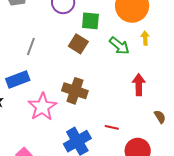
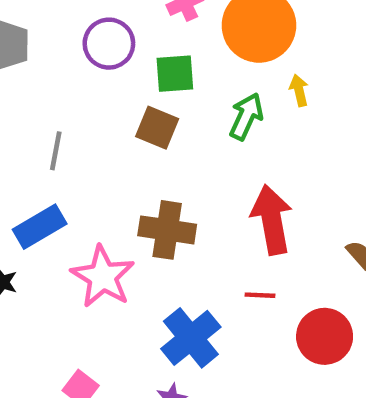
green arrow: (119, 46) -> (246, 116), turned -95
red arrow: (139, 85) -> (272, 220), moved, size x1.4

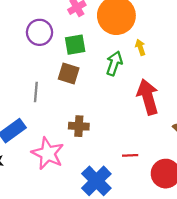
gray line: (56, 151) -> (36, 92), moved
red arrow: (272, 220) -> (148, 97), moved
brown cross: (167, 230) -> (79, 126), size x0.7

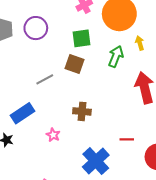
purple circle: (40, 32) -> (36, 28), moved
gray line: (36, 92) -> (45, 79), turned 54
pink star: (48, 153) -> (53, 135), size x0.5

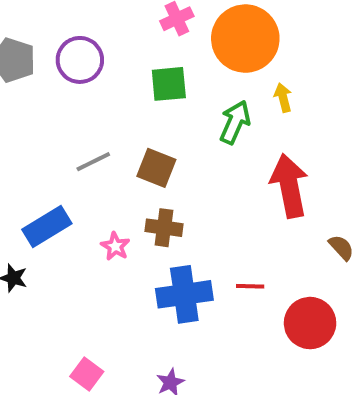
brown square: (75, 64) -> (156, 168), moved
pink star: (53, 135) -> (115, 246), moved
blue cross: (96, 161) -> (184, 294), moved, turned 32

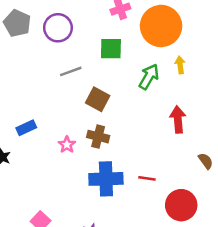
gray line: (93, 162) -> (71, 71), moved
red arrow: (289, 186) -> (178, 119), size x0.7
blue rectangle: (47, 226) -> (26, 128), size x0.7

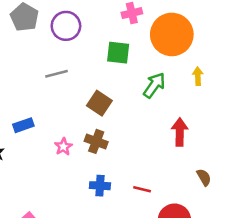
yellow arrow: (180, 65) -> (198, 76), moved
gray line: (71, 71) -> (56, 74), moved
blue cross: (106, 179) -> (100, 186), size x0.6

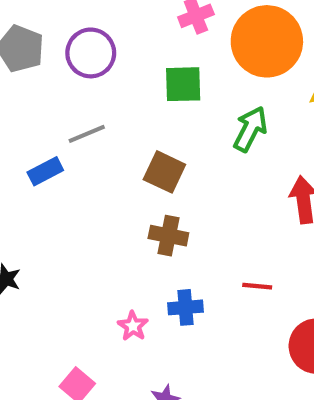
blue rectangle: (23, 125) -> (45, 171), moved
pink star: (63, 147) -> (133, 326), moved
red line: (142, 189) -> (257, 286), moved

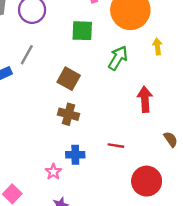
gray line: (87, 134) -> (27, 55), turned -42
pink star: (133, 326) -> (53, 172), moved

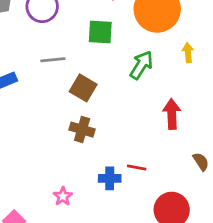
gray line: (27, 55) -> (53, 60), moved, turned 54
blue cross: (75, 155) -> (110, 178), moved

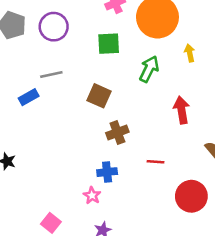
gray line: (53, 60) -> (51, 75), moved
brown cross: (82, 130) -> (117, 132), moved, turned -30
blue cross: (110, 178) -> (107, 172), moved

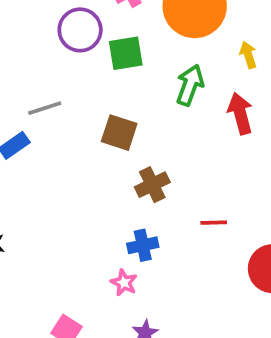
purple circle: (54, 27) -> (80, 30), moved
red arrow: (182, 110) -> (240, 113), moved

